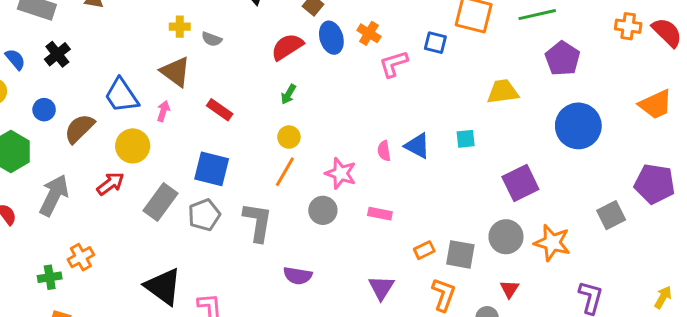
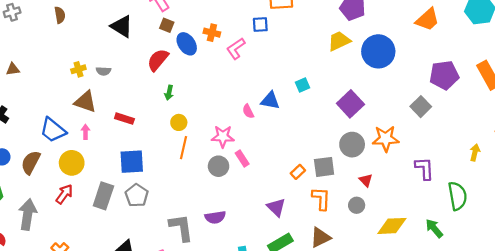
yellow trapezoid: (503, 92) -> (339, 41), moved
pink rectangle: (380, 214) -> (242, 158), moved, turned 63
gray L-shape: (258, 222) -> (181, 228), moved

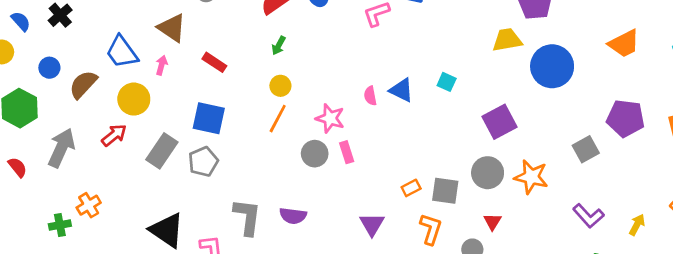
cyan square: (302, 85) -> (447, 82), turned 32
purple L-shape: (424, 168) -> (588, 216), moved, turned 125

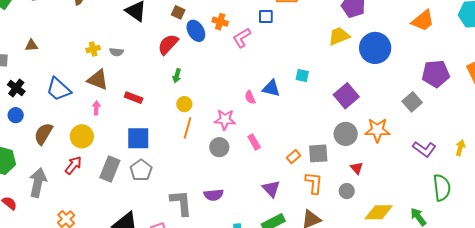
blue trapezoid: (122, 52) -> (59, 89), moved
blue circle: (49, 68) -> (16, 115), moved
pink rectangle: (347, 152) -> (254, 142), moved

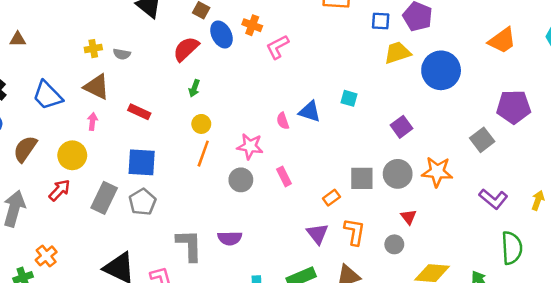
blue square: (266, 17) -> (381, 21), moved
purple square: (346, 96) -> (402, 127), size x0.7
gray square: (318, 153) -> (362, 178), moved
purple triangle: (271, 189) -> (317, 234), moved

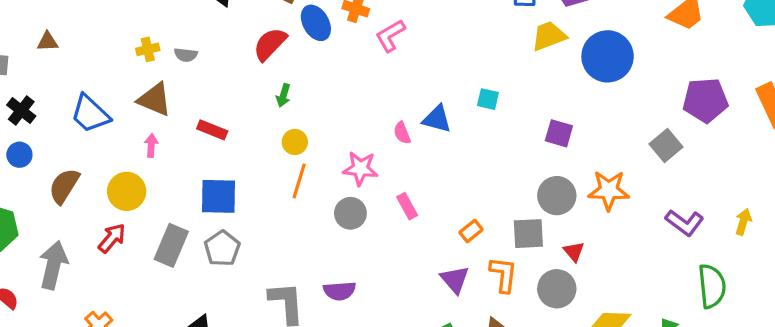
purple square: (402, 127) -> (559, 133), turned -35
gray square: (362, 178) -> (528, 234), moved
gray circle: (394, 244) -> (557, 289), size x1.5

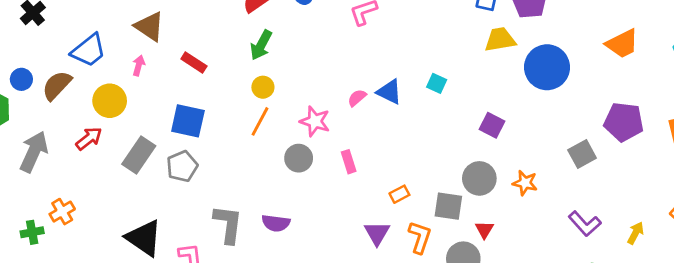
green arrow: (283, 95) -> (261, 45), size x1.5
blue trapezoid: (90, 114) -> (89, 50), moved, turned -93
pink semicircle: (402, 133) -> (357, 98), turned 60
blue circle: (19, 155) -> (21, 79), moved
orange star: (609, 190) -> (525, 183), size x0.7

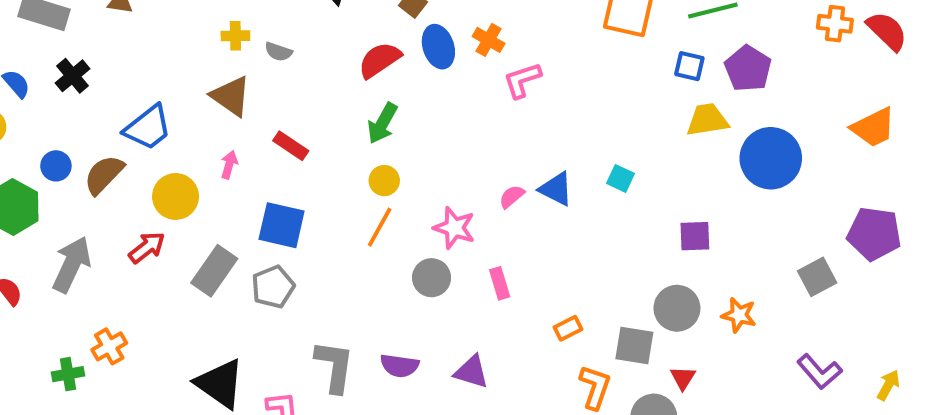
pink arrow: (139, 65) -> (229, 165), moved
purple square: (492, 125) -> (695, 236), turned -30
purple triangle: (377, 233) -> (471, 372), moved, turned -44

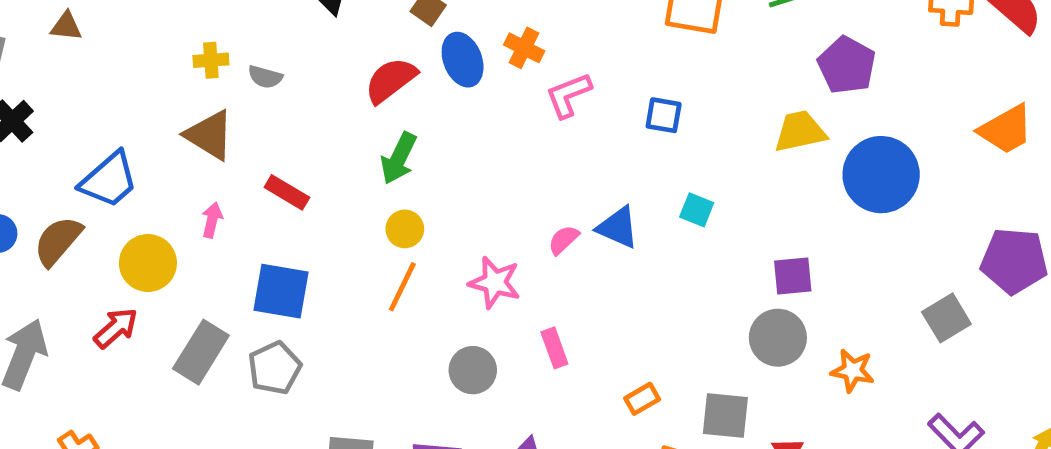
blue square: (689, 66) -> (664, 115), moved
gray circle: (432, 278) -> (473, 370), moved
gray circle: (677, 308) -> (778, 338), moved

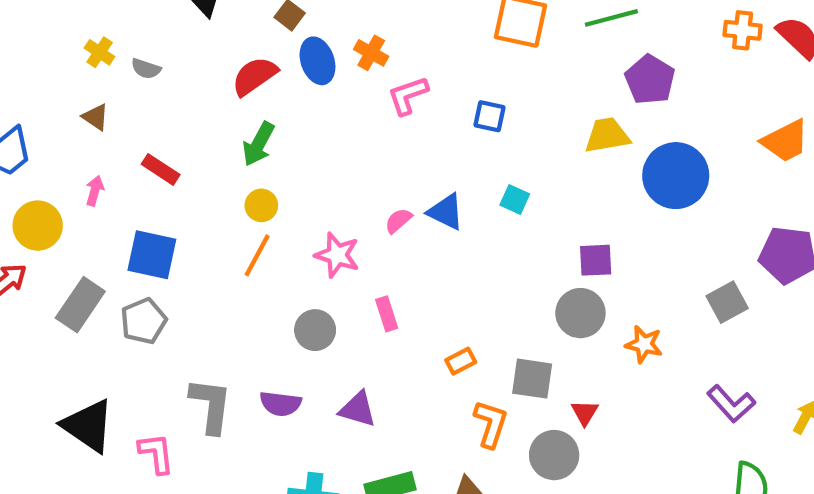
yellow cross: (211, 60) -> (100, 52), turned 36
brown triangle: (209, 135) -> (96, 117), size x0.6

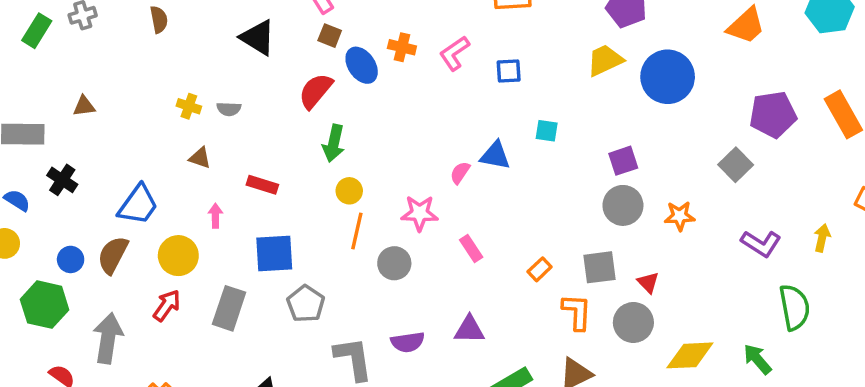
pink L-shape: (408, 95) -> (454, 53), moved
gray pentagon: (144, 321) -> (306, 304), moved
gray circle: (315, 330) -> (394, 263), moved

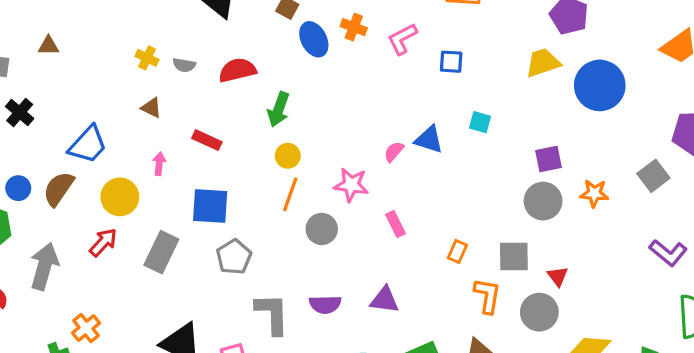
red semicircle: (316, 91) -> (237, 70), moved, turned 30
orange star: (680, 216) -> (594, 193), moved
orange rectangle: (540, 269) -> (457, 251), turned -30

